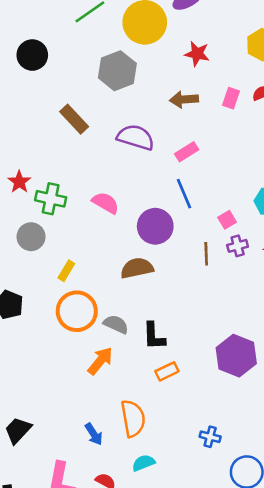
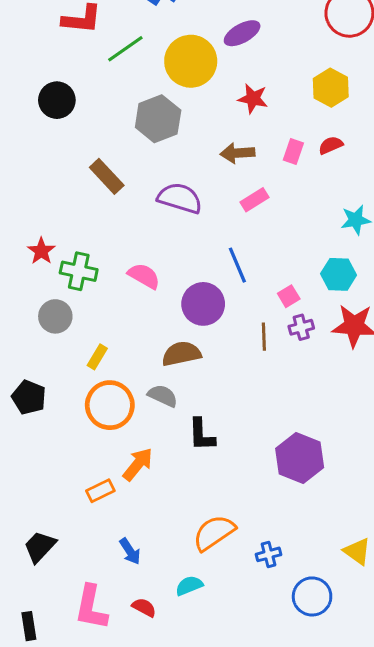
pink rectangle: (187, 152) -> (254, 200), moved
gray semicircle: (116, 324) -> (163, 396), moved
orange rectangle: (167, 371) -> (100, 491), moved
orange semicircle: (133, 418) -> (214, 533), moved, turned -114
blue cross: (210, 437) -> (269, 554), turned -30

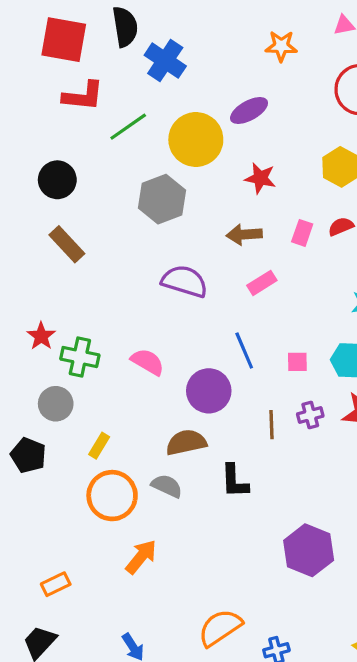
brown rectangle: (107, 176) -> (67, 244), moved
pink square: (289, 296) -> (297, 362), moved, turned 30
black pentagon: (29, 397) -> (28, 455), moved
black L-shape: (202, 435) -> (235, 481), moved
orange rectangle: (100, 491) -> (56, 584), moved

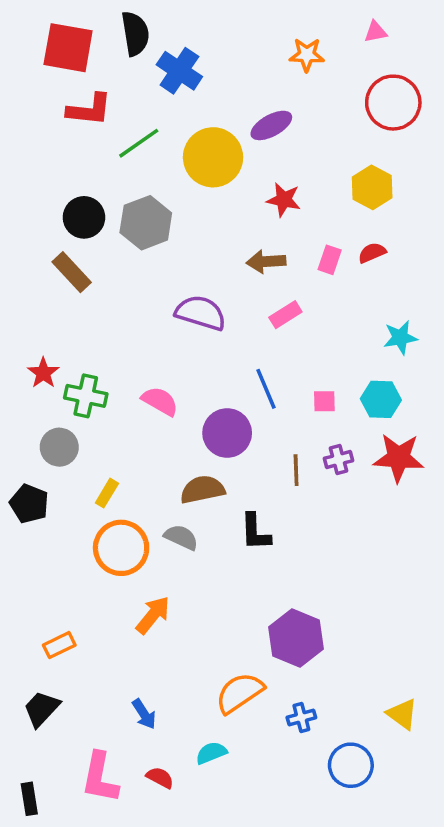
black circle: (57, 180) -> (84, 217), moved
gray hexagon: (162, 199) -> (146, 223), moved
purple hexagon: (309, 550) -> (296, 638), moved

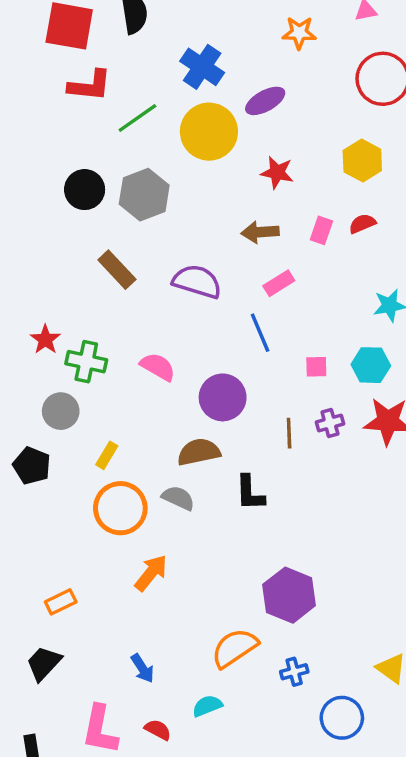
blue cross: (179, 71) -> (202, 67), moved
brown rectangle: (72, 272) -> (117, 270), moved
blue line: (266, 389) -> (260, 333), moved

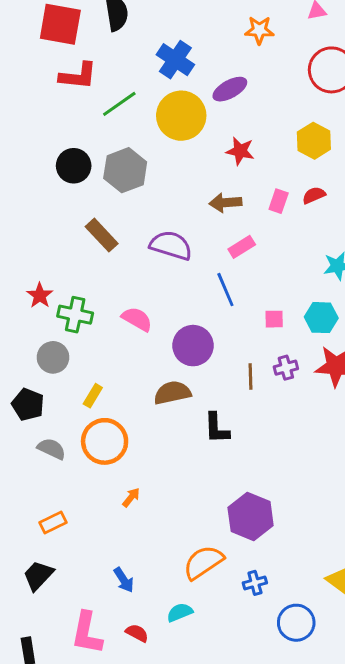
gray semicircle: (178, 498) -> (52, 449), moved
orange arrow: (151, 573) -> (131, 497), size x0.6

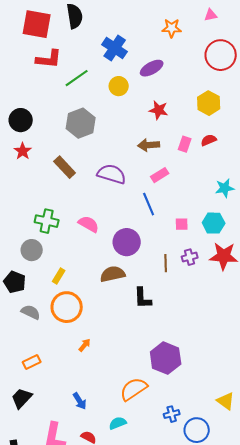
yellow circle: (181, 116) -> (119, 86), size x0.6
black circle: (74, 166) -> (21, 120), moved
red star: (40, 295) -> (23, 151), moved
blue cross: (255, 583) -> (172, 414), moved

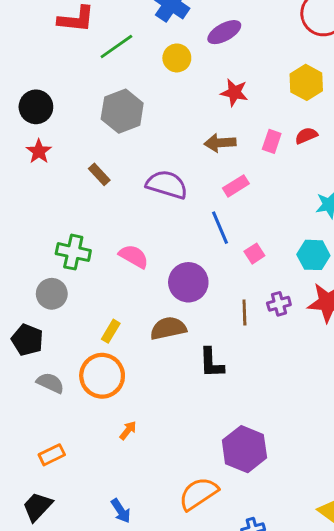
brown rectangle: (65, 167) -> (99, 174), size x0.7
pink square: (182, 224) -> (254, 254), moved, turned -32
yellow rectangle: (59, 276) -> (111, 331), moved

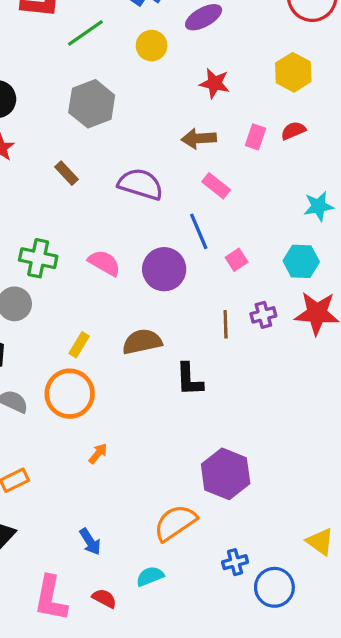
pink rectangle: (236, 186) -> (216, 186), turned 70
purple circle: (188, 282) -> (164, 269), moved

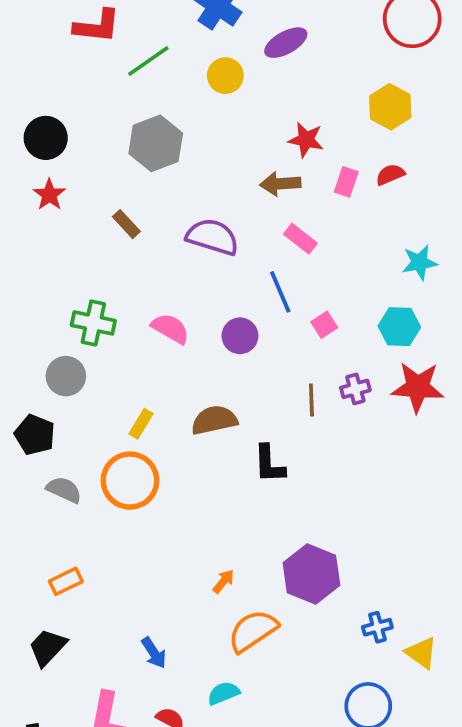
red star: (215, 83) -> (306, 140), moved
purple circle: (164, 269) -> (240, 336), size x0.7
orange arrow: (98, 453) -> (223, 581), moved
blue cross: (235, 562) -> (377, 627), moved

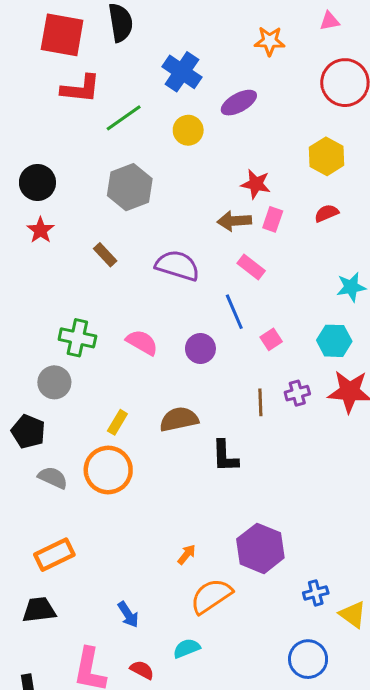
pink rectangle: (346, 182) -> (273, 219), moved
orange rectangle: (66, 581) -> (54, 555), size x1.4
black trapezoid: (48, 647) -> (39, 610), turned 40

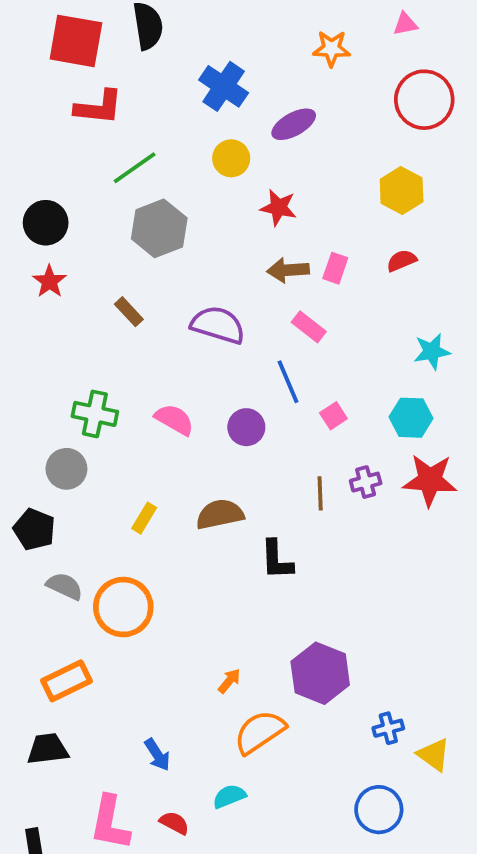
green line: (124, 118) -> (135, 168), moved
red star: (256, 184) -> (279, 208), moved
orange circle: (108, 470) -> (123, 607), moved

